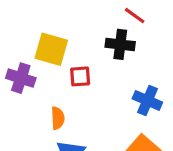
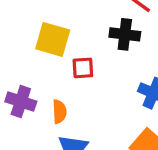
purple cross: (21, 78) -> (21, 101), moved

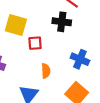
orange semicircle: (59, 112) -> (46, 71), moved

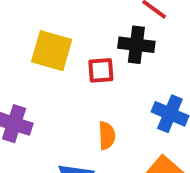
red square: (35, 43) -> (101, 70), moved

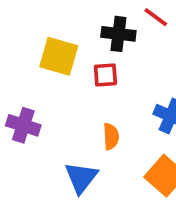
black cross: (136, 45) -> (118, 34), moved

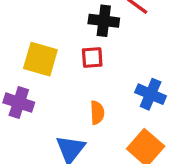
yellow square: (59, 56) -> (40, 59), moved

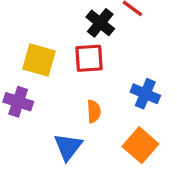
black cross: (104, 21) -> (100, 23), turned 32
red square: (92, 57) -> (89, 58), size x1.4

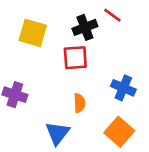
black cross: (100, 23) -> (85, 27), turned 30
yellow square: (39, 60) -> (33, 33), moved

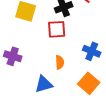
blue triangle: (57, 133) -> (44, 84), turned 36

